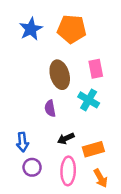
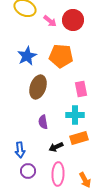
brown ellipse: (60, 75) -> (38, 87), moved, turned 35
cyan cross: (89, 100) -> (75, 115), turned -30
orange rectangle: (93, 149) -> (79, 138), moved

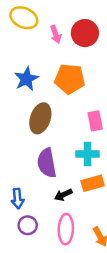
pink arrow: (50, 21) -> (56, 34), turned 32
purple semicircle: (43, 122) -> (47, 163), size x1.6

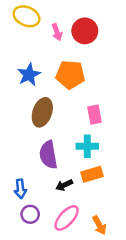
pink ellipse: (66, 229) -> (67, 218), turned 40

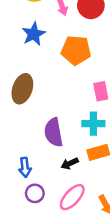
blue star: (29, 75) -> (34, 34), moved
brown ellipse: (42, 112) -> (22, 89), moved

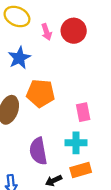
orange pentagon: (76, 50) -> (41, 93), moved

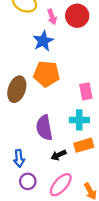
blue star: (19, 58) -> (43, 41), moved

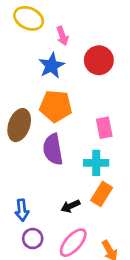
red circle: (77, 16) -> (99, 60), moved
purple semicircle: (44, 128) -> (53, 149), moved
orange rectangle: (84, 145) -> (102, 194), turned -42

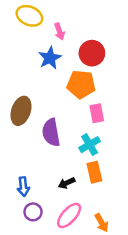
orange pentagon: (56, 106) -> (81, 84), moved
cyan cross: (96, 163) -> (90, 145), turned -30
orange rectangle: (102, 194) -> (94, 172), turned -45

